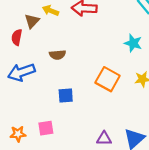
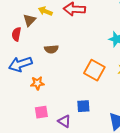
blue square: (66, 95) -> (83, 106), moved
orange star: (18, 134) -> (37, 83), moved
purple triangle: (104, 139) -> (64, 121), moved, turned 32

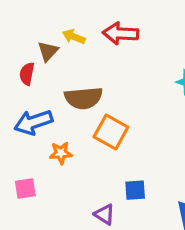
brown semicircle: (51, 49) -> (83, 98), size x1.6
orange square: (94, 70) -> (111, 132), moved
pink square: (41, 112) -> (25, 189), moved

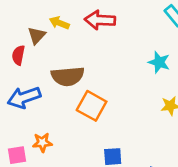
orange star: (61, 153) -> (42, 142), moved

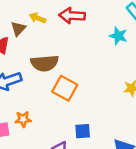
cyan star: (159, 62) -> (118, 36), moved

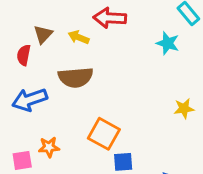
yellow arrow: (37, 18) -> (79, 37), moved
orange square: (65, 88) -> (104, 134), moved

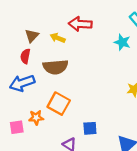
red semicircle: (24, 55) -> (25, 56), moved
orange square: (104, 134) -> (59, 104), moved

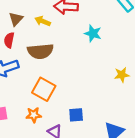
cyan star: (122, 42) -> (93, 33), moved
orange star: (36, 118) -> (34, 115), moved

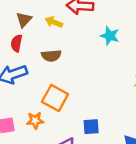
brown semicircle: (40, 51) -> (51, 56), size x0.7
orange star: (34, 115) -> (35, 120), moved

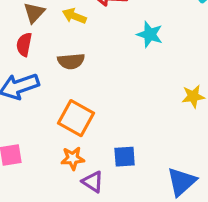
orange star: (35, 120) -> (73, 158), moved

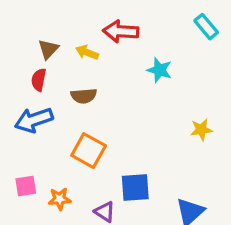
blue square: (125, 157) -> (135, 188), size x1.4
orange star: (73, 158) -> (60, 199), moved

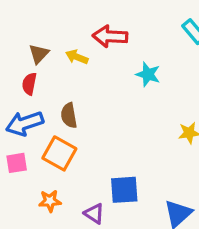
brown semicircle: (84, 96) -> (69, 115), moved, turned 85
orange square: (89, 151) -> (59, 153), moved
pink square: (26, 186) -> (17, 163), moved

